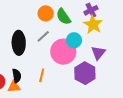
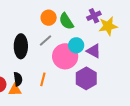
yellow star: (93, 24) -> (108, 26), moved, turned 30
purple triangle: (98, 53) -> (94, 51), moved, turned -42

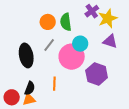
green semicircle: (66, 21) -> (66, 22), turned 36
purple triangle: (94, 51) -> (110, 41), moved
black semicircle: (18, 79) -> (30, 88), turned 40

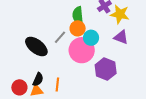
yellow star: (108, 18) -> (120, 14), turned 30
orange circle: (48, 22) -> (78, 28), moved
black ellipse: (26, 55) -> (36, 46), turned -45
orange line: (54, 84) -> (57, 84), moved

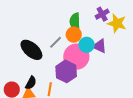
purple triangle: (121, 37) -> (100, 46), moved
purple hexagon: (106, 69) -> (66, 71), moved

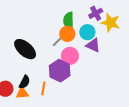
gray line: (56, 42) -> (58, 41), moved
cyan circle: (87, 45) -> (87, 32), moved
pink circle: (76, 57) -> (70, 56), size x0.7

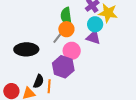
cyan circle: (87, 32) -> (95, 24), moved
black ellipse: (25, 49) -> (26, 49), turned -35
black semicircle: (24, 82) -> (39, 81), moved

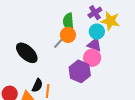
black ellipse: (26, 49) -> (27, 53), turned 40
pink circle: (72, 51) -> (92, 58), moved
purple hexagon: (63, 67) -> (80, 71), moved

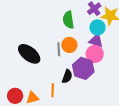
orange circle: (68, 35) -> (69, 45), moved
gray line: (59, 42) -> (59, 49), moved, turned -40
black semicircle: (37, 85) -> (67, 76), moved

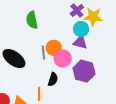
green semicircle: (68, 20) -> (32, 20), moved
pink circle: (95, 54) -> (63, 58), moved
purple hexagon: (83, 68) -> (84, 71), moved

